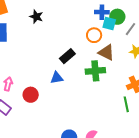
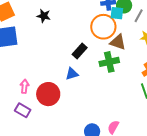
orange circle: (94, 35) -> (103, 27), size x1.6
red circle: (31, 95) -> (48, 94), size x1.5

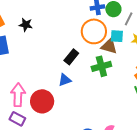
cyan square: (117, 13) -> (117, 36), moved
black star: (44, 16) -> (26, 25), moved
pink arrow: (24, 86) -> (18, 95), size x1.6

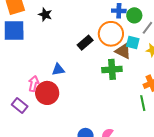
black rectangle: (71, 57) -> (85, 43), moved
blue triangle: (65, 80) -> (58, 69), moved
pink arrow: (18, 95) -> (34, 84), moved, size x0.7

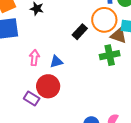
pink arrow: (34, 84) -> (34, 58), moved
purple rectangle: (20, 106) -> (32, 99), moved

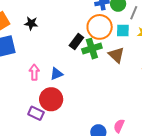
brown triangle: (119, 36) -> (116, 55), moved, turned 30
green cross: (110, 55) -> (92, 49), moved

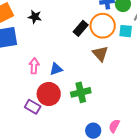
black rectangle: (76, 41) -> (81, 28), moved
green cross: (92, 49) -> (81, 92), moved
brown triangle: (116, 55) -> (100, 54), moved

